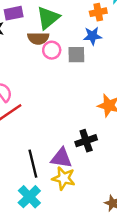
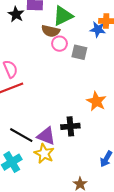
blue star: (92, 36) -> (98, 29), moved
black line: (33, 164) -> (21, 135), turned -60

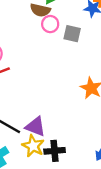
black cross: (70, 126) -> (55, 151), moved

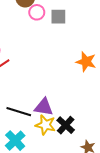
black cross: (55, 151) -> (66, 125), turned -30

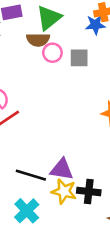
black cross: (66, 125) -> (89, 191), turned -36

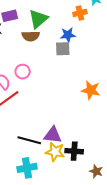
blue star: (95, 25) -> (68, 35), moved
pink circle: (52, 53) -> (23, 72), moved
cyan cross: (27, 211) -> (27, 168), turned 36

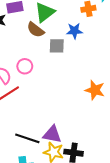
brown semicircle: (31, 36) -> (36, 30), turned 36
gray square: (63, 49) -> (57, 46), moved

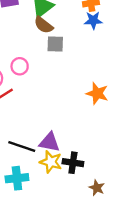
brown semicircle: (36, 30) -> (44, 25), moved
blue star: (74, 31) -> (93, 20), moved

